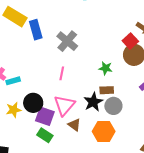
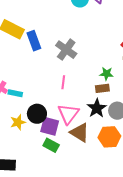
cyan rectangle: (13, 81) -> (15, 93), turned 32
brown rectangle: (107, 90) -> (102, 88), moved
brown triangle: (74, 125) -> (80, 133), size x1.5

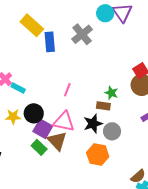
gray cross: (66, 50) -> (82, 34), moved
pink triangle: (68, 114) -> (64, 122), turned 50
brown triangle: (80, 133) -> (57, 141), moved

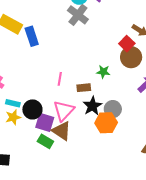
gray cross: (82, 34) -> (78, 15), moved
cyan rectangle: (18, 88) -> (13, 103), moved
brown rectangle: (103, 106) -> (84, 88), moved
pink triangle: (64, 122) -> (64, 111), turned -45
orange hexagon: (98, 155) -> (106, 123), moved

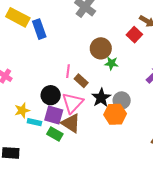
brown circle: (131, 57) -> (101, 48), moved
brown rectangle: (84, 88) -> (81, 81), moved, turned 48
cyan rectangle: (13, 103) -> (34, 122), moved
black circle: (32, 109) -> (51, 95), moved

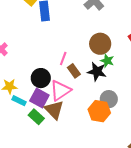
black star: (101, 98) -> (97, 72), moved, turned 30

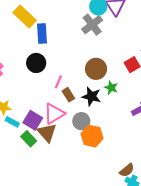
green star: (107, 61) -> (111, 88), moved
black circle: (41, 78) -> (36, 63), moved
gray circle: (109, 99) -> (81, 121), moved

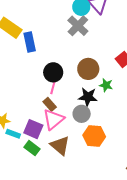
black circle: (36, 63) -> (53, 72), moved
brown rectangle: (68, 95) -> (50, 104), moved
gray circle: (81, 121) -> (82, 114), moved
brown triangle: (47, 133) -> (60, 145), moved

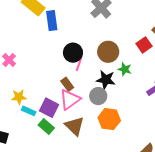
pink line: (53, 87) -> (79, 64), moved

